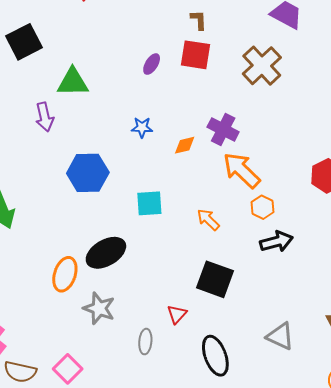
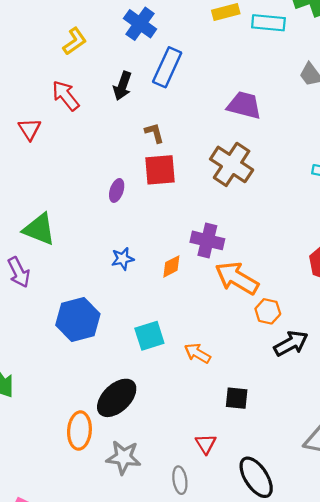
green triangle: (73, 82) -> (39, 229), turned 36
orange arrow: (208, 220) -> (197, 353), moved
black square: (215, 279) -> (237, 398), size x0.6

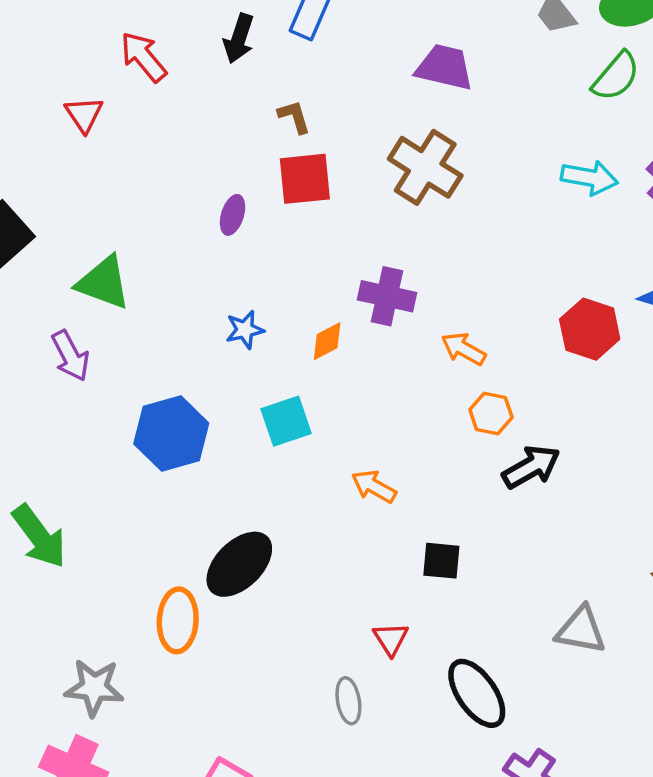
orange arrow: (237, 278) -> (464, 349), moved, size x0.6
cyan square: (149, 336) -> (286, 421), moved
gray star: (124, 457) -> (94, 688), moved

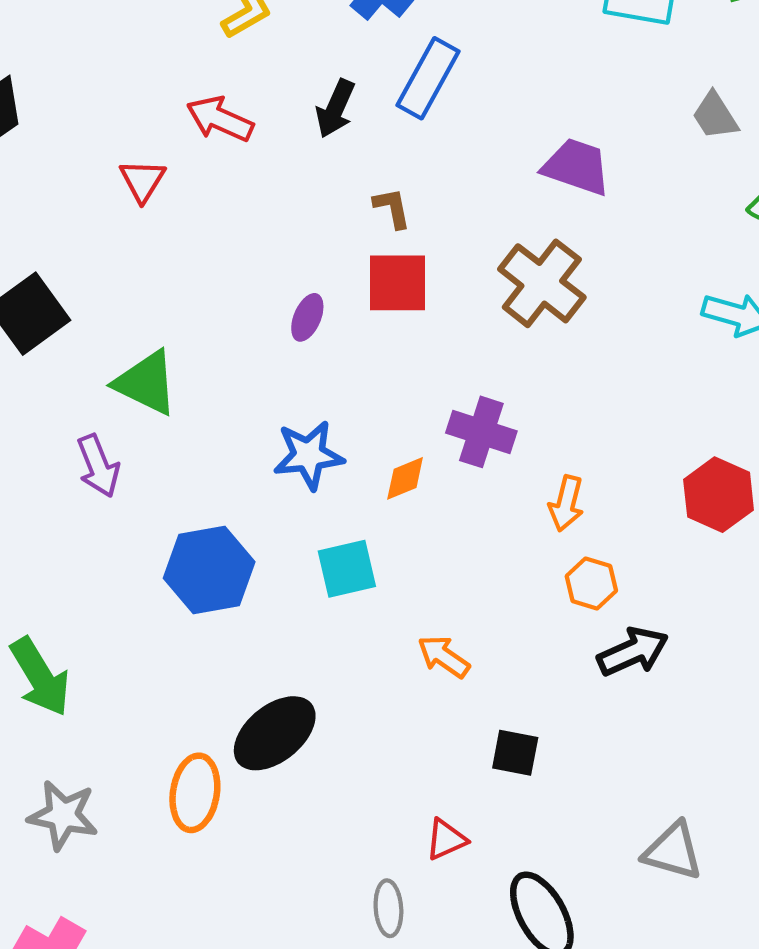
red arrow: (143, 57) -> (220, 119), turned -32
blue star: (245, 330) -> (309, 455), size x1.5
orange arrow: (464, 349) -> (566, 503), turned -111
red triangle: (391, 639) -> (446, 839), turned 33
gray star: (94, 688) -> (63, 815), moved

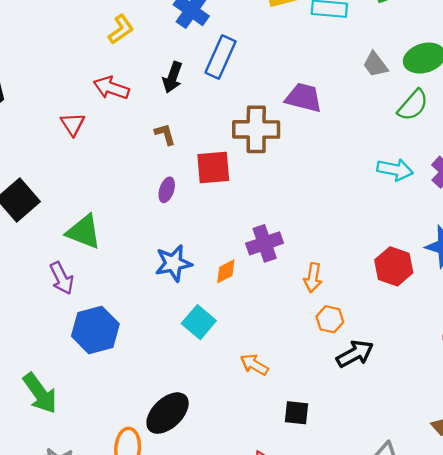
brown L-shape: (392, 208) -> (165, 134), moved
brown cross: (542, 283) -> (256, 129), moved, turned -33
purple cross: (481, 432) -> (265, 243), turned -32
cyan square: (347, 569) -> (199, 322), turned -32
blue hexagon: (209, 570) -> (95, 330), moved

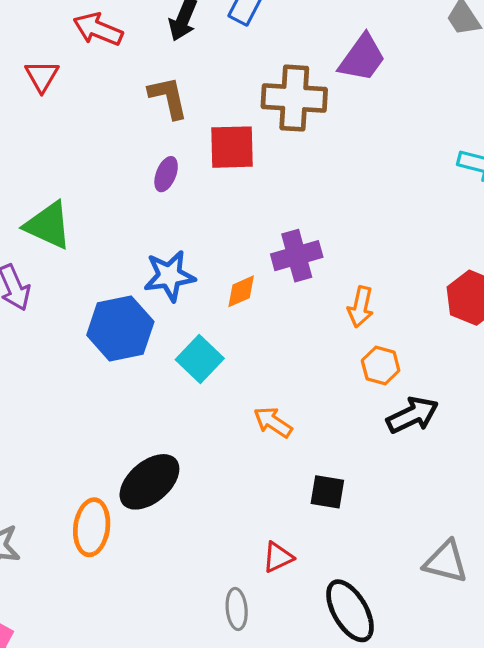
purple trapezoid: (304, 98) -> (362, 58), turned 108
brown L-shape: (165, 134) -> (168, 97), size x1.4
blue hexagon: (95, 330) -> (120, 328), moved

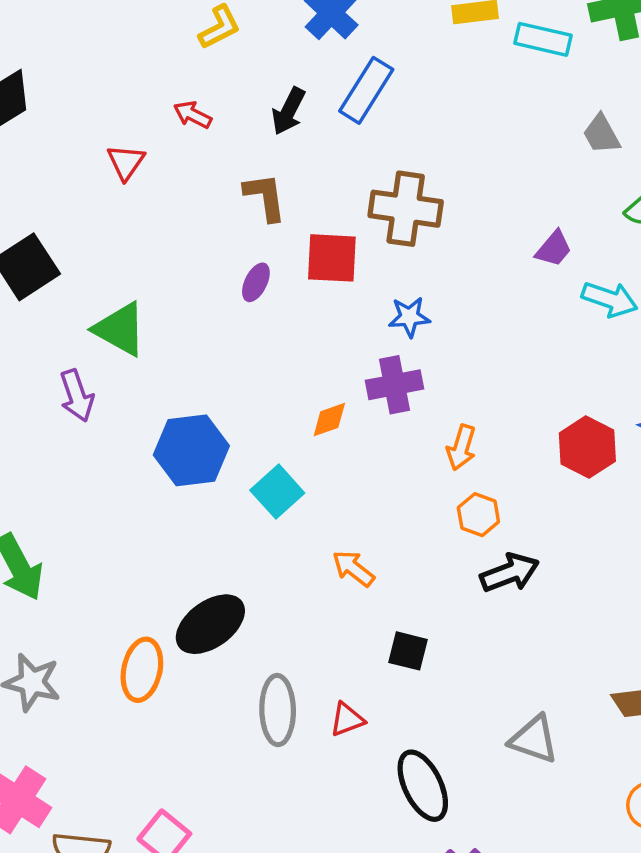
red arrow: (98, 29) -> (193, 115), size x0.7
purple trapezoid: (362, 58) -> (554, 249), moved, size x0.7
blue star: (169, 276) -> (409, 317), moved, size x0.7
gray ellipse: (237, 609) -> (278, 710), moved, size x1.5

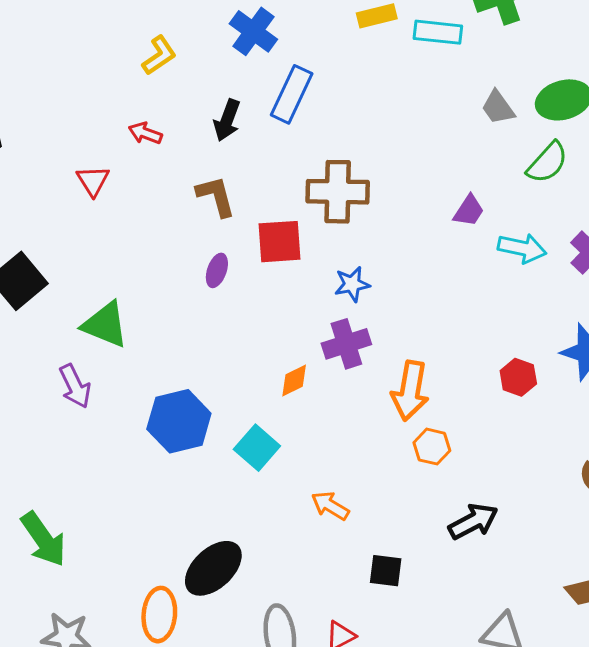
orange arrow: (461, 447) -> (410, 391), size x1.5
red hexagon: (587, 447) -> (518, 377), size x0.7
black arrow: (510, 573) -> (473, 521), moved

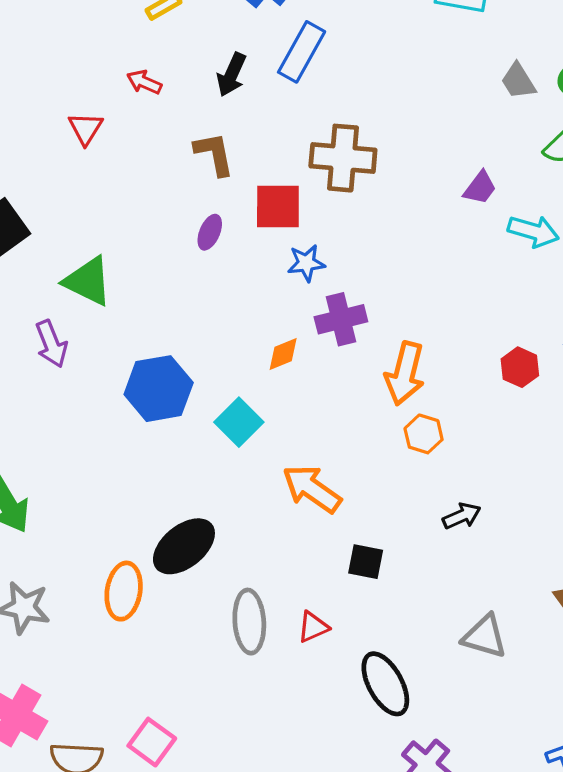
blue star: (352, 284) -> (306, 263), moved
orange arrow: (330, 506) -> (312, 489), size x1.5
black arrow: (473, 521) -> (462, 516), size x0.7

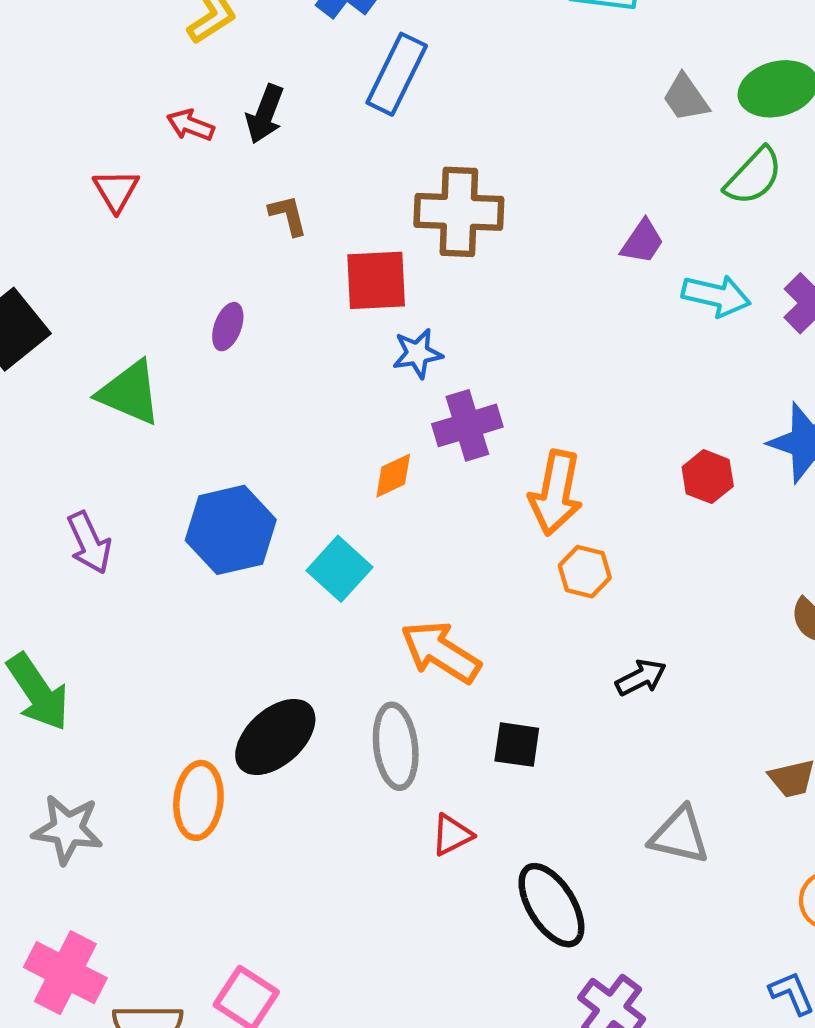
black arrow: (232, 75) -> (265, 114), moved
brown L-shape: (214, 154) -> (288, 215), size x0.7
purple ellipse: (210, 232) -> (228, 327), moved
purple arrow: (51, 344) -> (89, 543), moved
gray ellipse: (249, 622) -> (396, 746), moved

